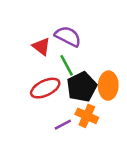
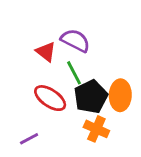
red ellipse: (45, 88) -> (50, 98), turned 60
purple line: (63, 125) -> (29, 139), moved

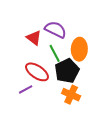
orange ellipse: (120, 95) -> (79, 49), moved
purple line: (29, 139) -> (26, 89), moved

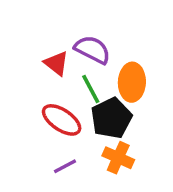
purple line: (26, 89) -> (65, 166), moved

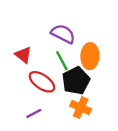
red triangle: (56, 63) -> (23, 55), moved
purple line: (65, 166) -> (34, 113), moved

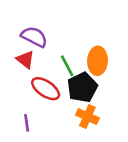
purple semicircle: (63, 34) -> (34, 37), moved
purple line: (34, 113) -> (27, 123), moved, turned -70

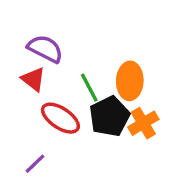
orange cross: (87, 117) -> (143, 123), moved, turned 35
purple line: (27, 123) -> (35, 164), turned 54

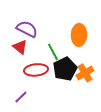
orange ellipse: (130, 81) -> (79, 35), moved
red ellipse: (60, 118) -> (36, 70), turned -40

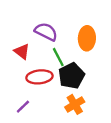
purple semicircle: (27, 29) -> (46, 32), moved
orange cross: (85, 73) -> (75, 104), moved

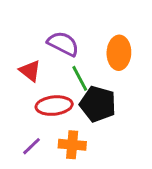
black pentagon: (71, 76) -> (98, 104), turned -30
orange cross: (75, 104) -> (72, 145), moved, turned 36

